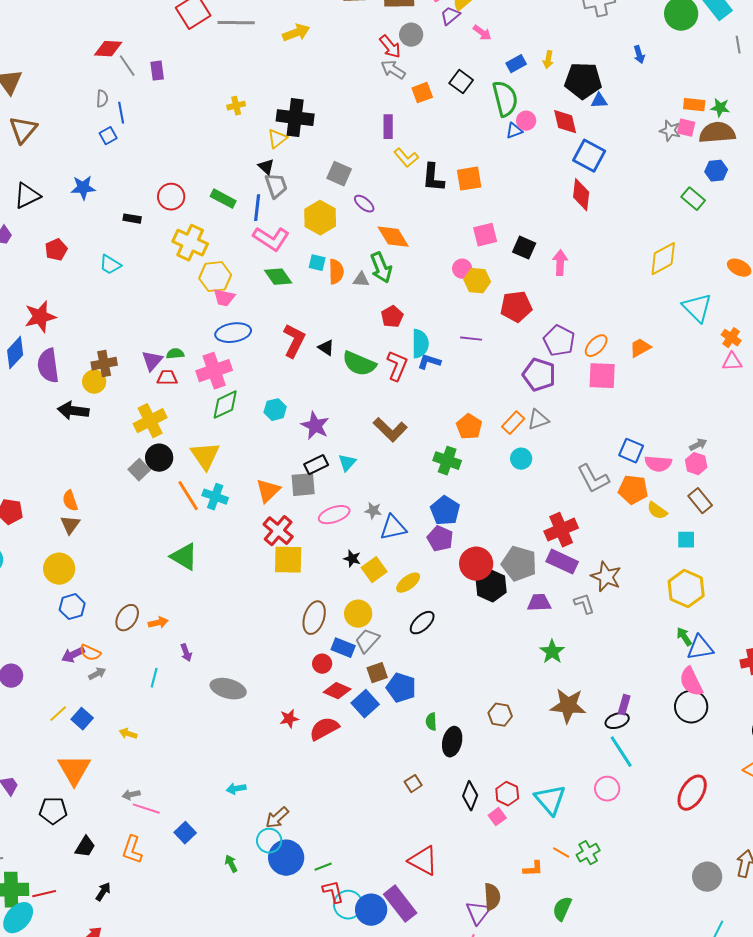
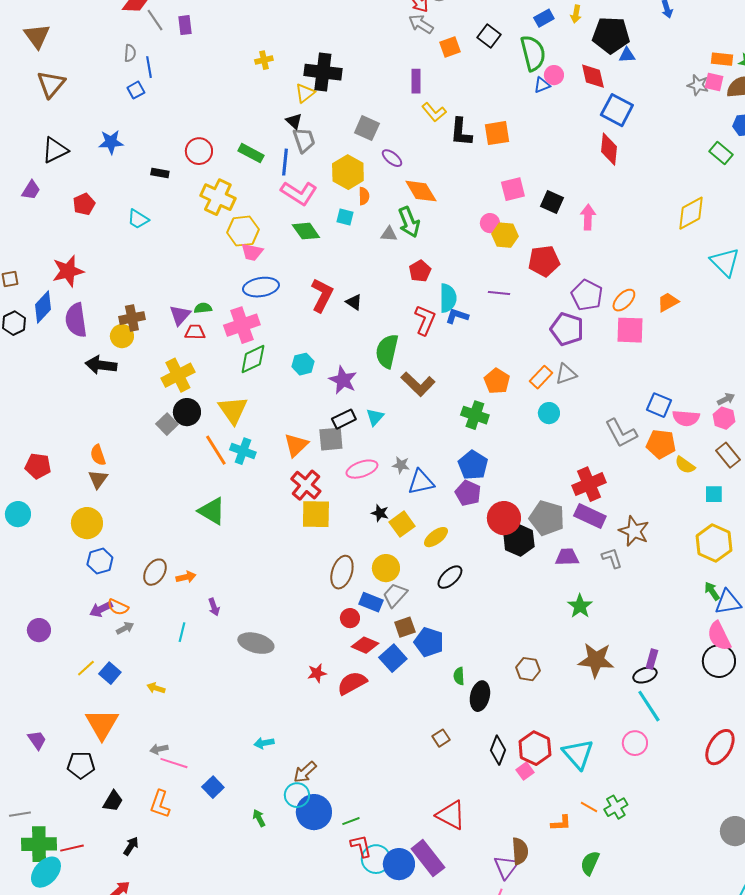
orange semicircle: (336, 272) -> (364, 196), moved, size x0.7
green semicircle: (359, 364) -> (387, 351), moved, turned 80
red hexagon: (507, 794) -> (535, 748), size x1.4

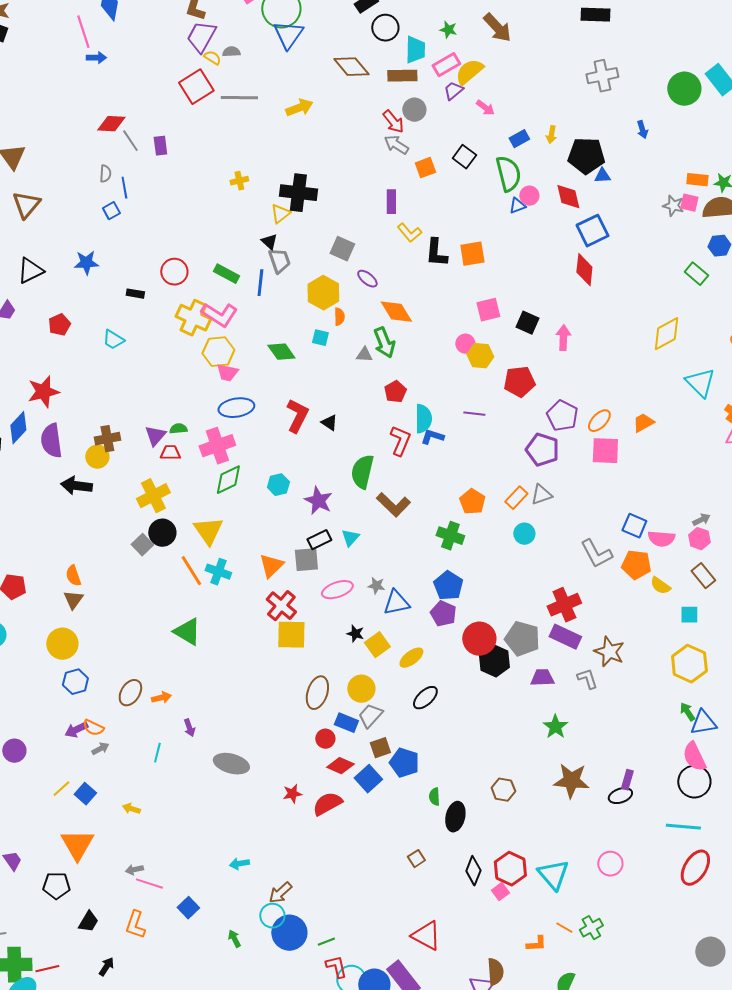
blue square: (617, 110) -> (592, 231), turned 36
pink L-shape: (299, 193) -> (219, 315), moved
cyan line: (649, 706) -> (683, 827), moved, turned -52

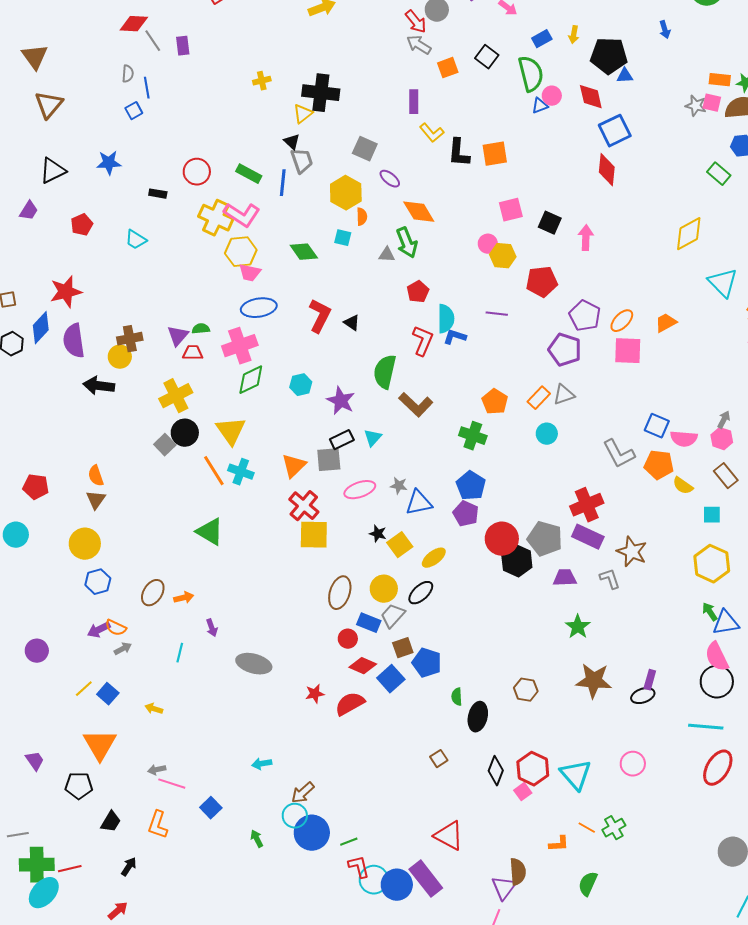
gray arrow: (701, 520) -> (724, 420), turned -36
black ellipse: (425, 698) -> (421, 593), moved

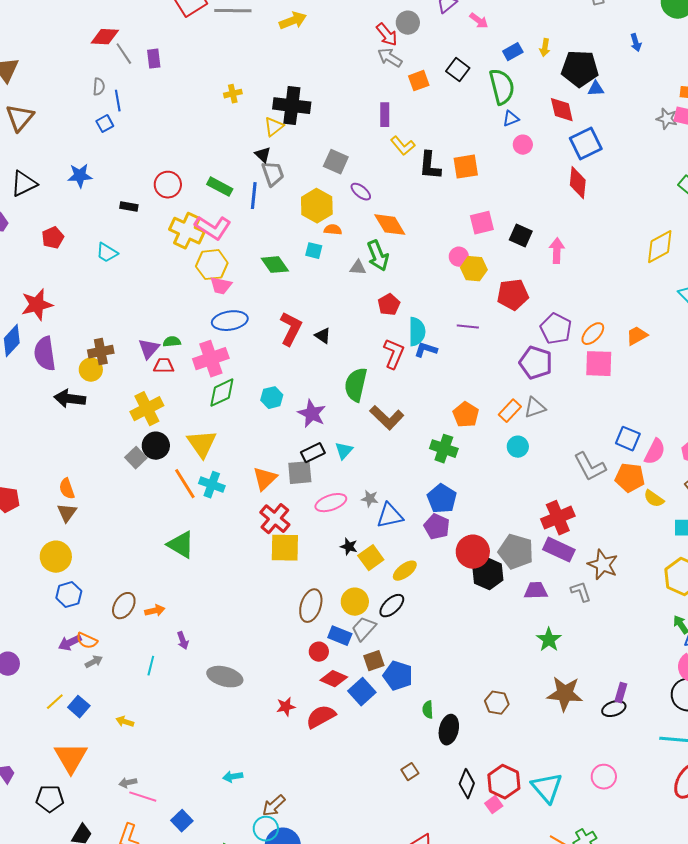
pink circle: (552, 96) -> (523, 145), moved
orange semicircle: (362, 217) -> (333, 230), turned -84
pink semicircle: (684, 439) -> (655, 452), turned -68

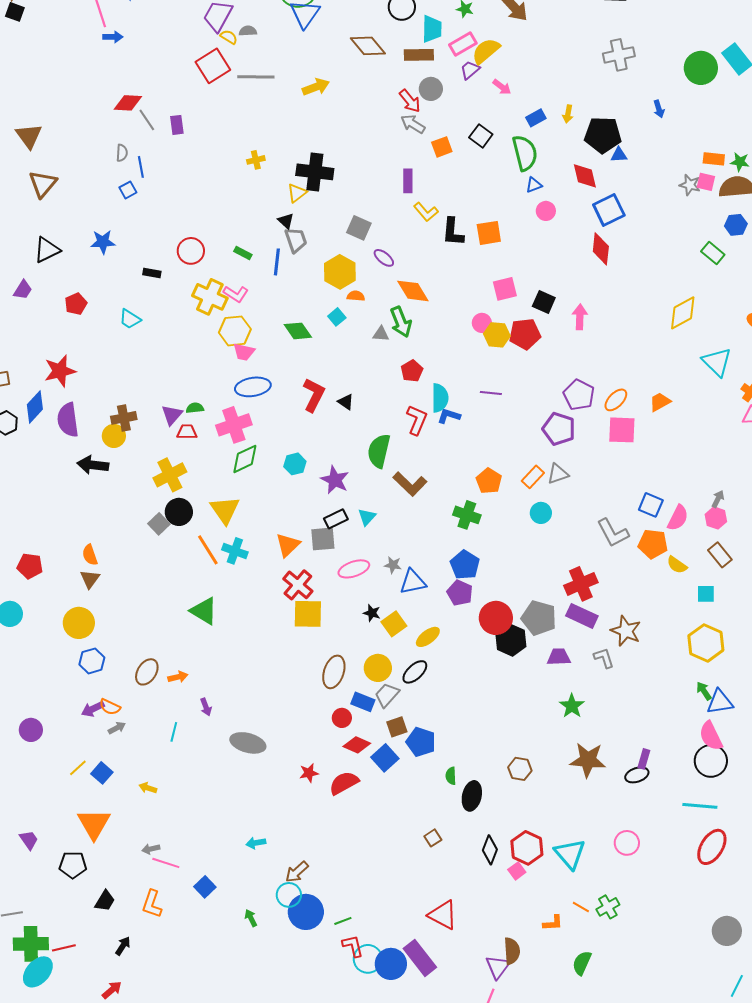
green rectangle: (220, 187) -> (243, 253), size x0.7
pink L-shape: (213, 228) -> (236, 294), size x0.7
cyan square: (314, 251) -> (337, 317), turned 36
red pentagon: (513, 295) -> (525, 334), moved

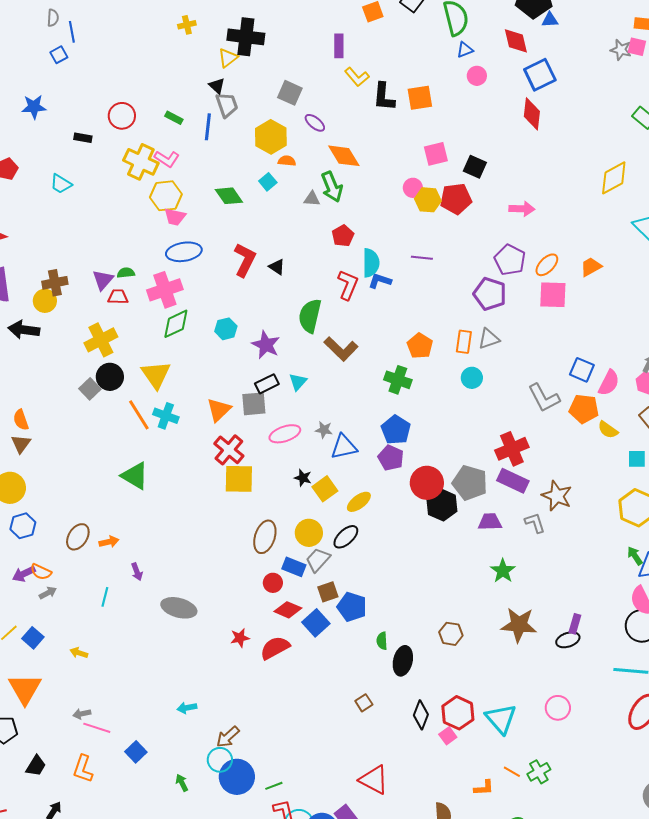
pink arrow: (580, 317) -> (522, 209), moved, turned 90
orange rectangle: (533, 477) -> (464, 342), turned -35

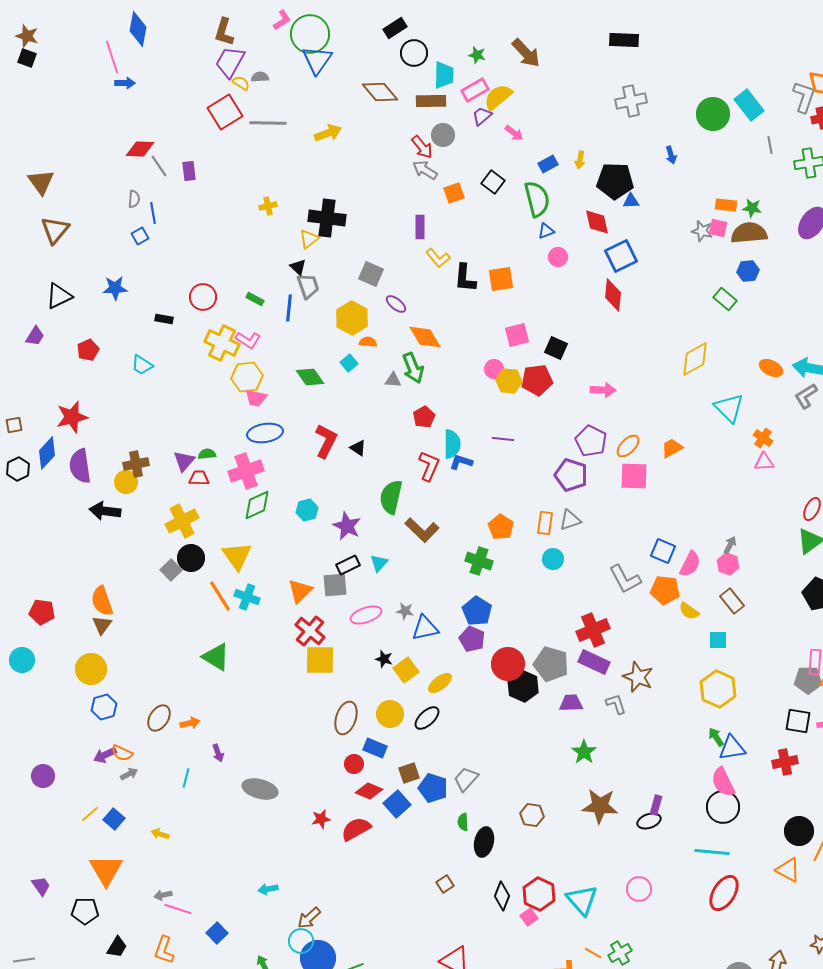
orange semicircle: (21, 420) -> (102, 601), size x1.4
gray trapezoid: (318, 560) -> (466, 779), moved

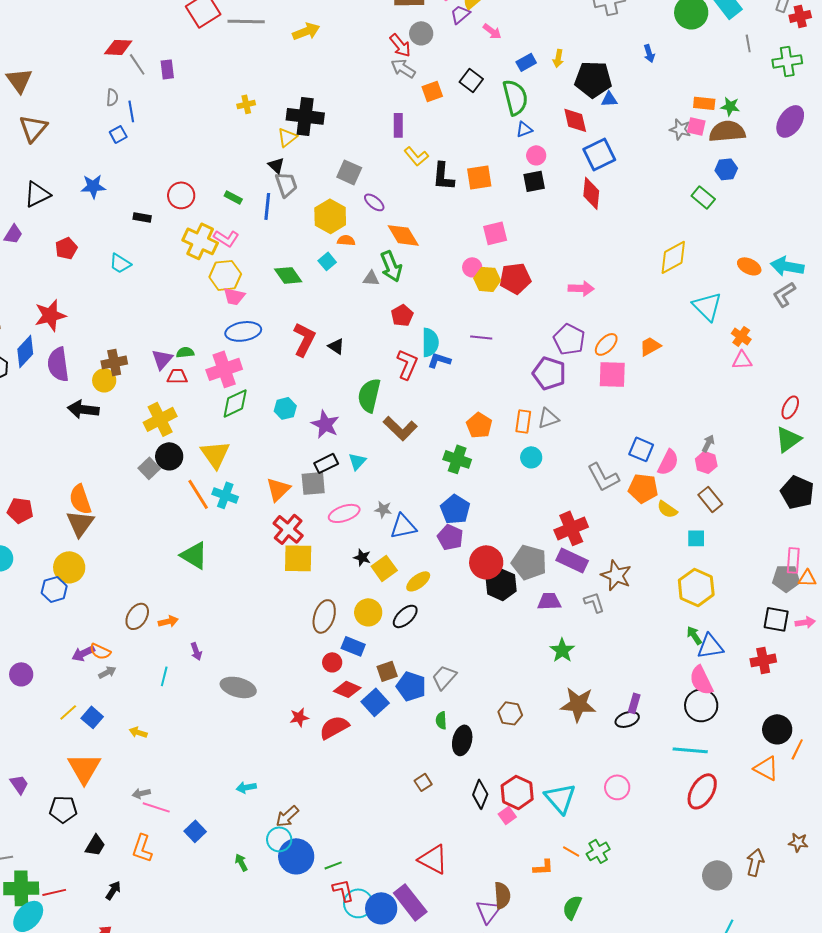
black square: (556, 348) -> (534, 181), moved, turned -35
brown triangle: (102, 625) -> (80, 523), size x1.4
blue hexagon: (104, 707) -> (54, 589), moved

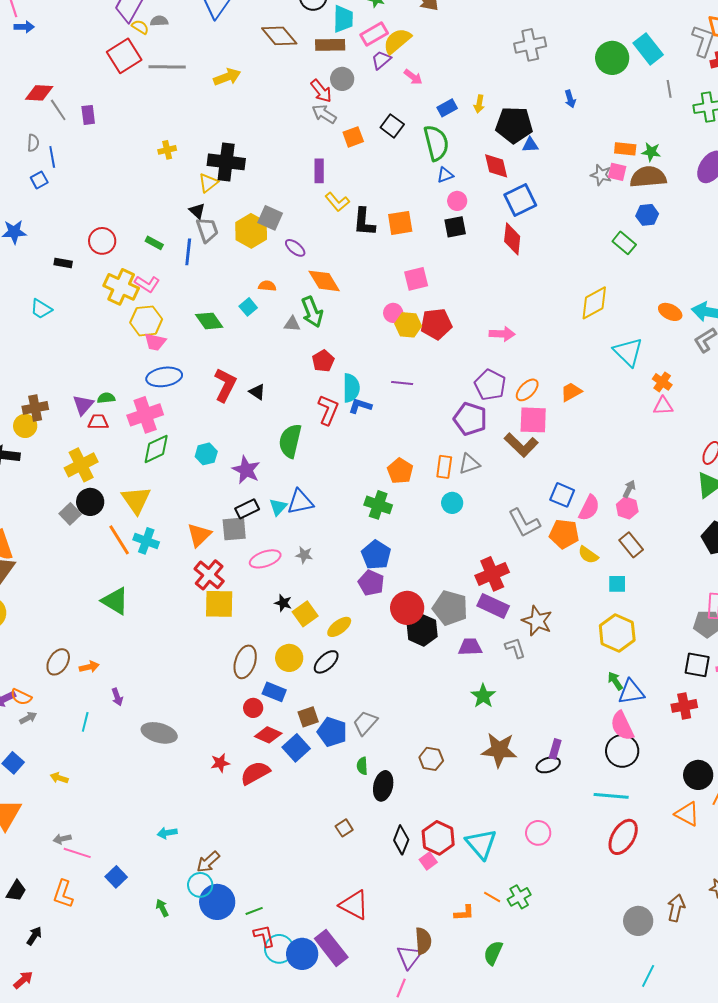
yellow hexagon: (330, 216) -> (251, 231), moved
brown L-shape: (400, 428) -> (521, 445), moved
blue triangle: (403, 526) -> (300, 502), moved

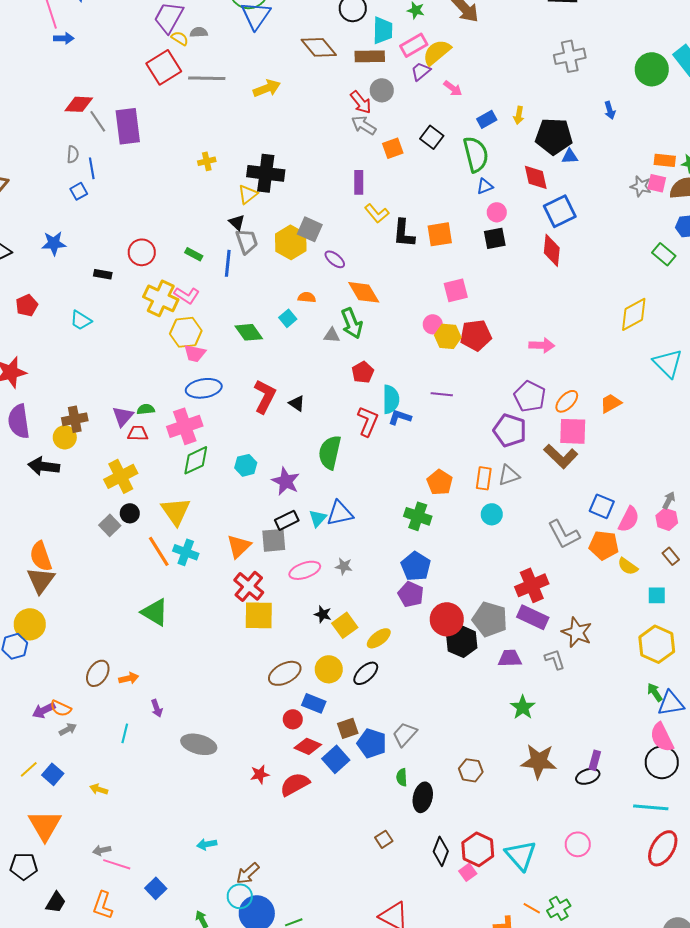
purple rectangle: (88, 115) -> (128, 126), size x1.8
black circle: (90, 502) -> (130, 513), size x0.7
brown rectangle: (631, 545) -> (671, 556), size x0.7
brown ellipse: (245, 662) -> (285, 673), turned 44

